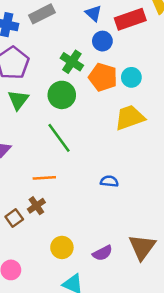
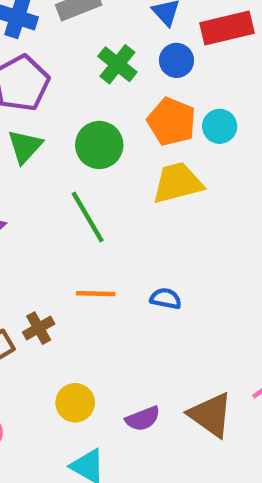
green cross: (72, 62) -> (117, 64), moved
yellow trapezoid: (130, 118) -> (178, 183), moved
orange line: (44, 178) -> (96, 294), moved
brown triangle: (142, 247) -> (211, 415), turned -36

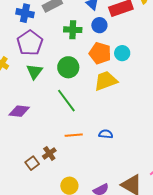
green cross: (117, 64) -> (73, 30), turned -30

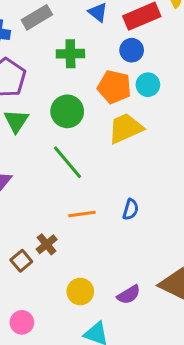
blue circle: (99, 25) -> (132, 50), moved
blue semicircle: (106, 134) -> (131, 209), turned 104

